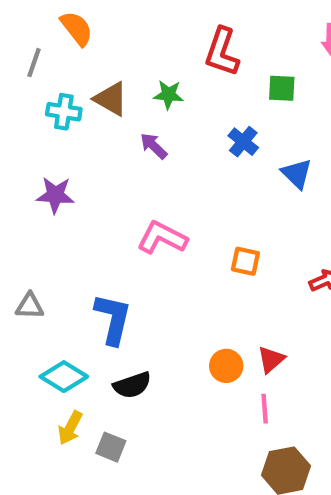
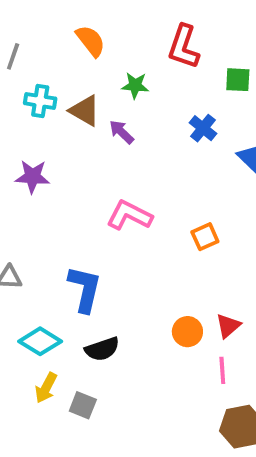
orange semicircle: (77, 28) -> (91, 41), moved
brown triangle: (111, 99) -> (85, 111), moved
orange square: (245, 261) -> (205, 237), turned -36

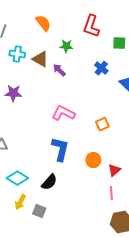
blue L-shape: (85, 289) -> (60, 149), moved
orange circle: (187, 332) -> (93, 160), moved
black semicircle: (102, 349) -> (49, 182), turned -30

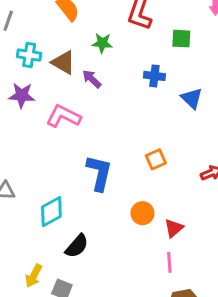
blue cross: (101, 68) -> (154, 76), turned -32
purple star: (13, 93) -> (22, 95), moved
pink L-shape: (63, 113) -> (63, 116), moved
blue L-shape: (60, 149) -> (99, 173), moved
cyan diamond: (17, 178) -> (51, 212), moved, turned -60

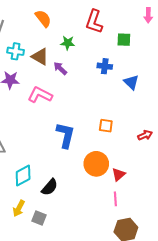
orange square: (156, 159) -> (106, 126), turned 32
cyan diamond: (51, 212) -> (23, 175), moved
orange circle: (142, 213) -> (96, 164), size x1.5

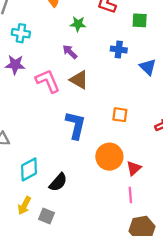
brown triangle: (40, 57) -> (79, 80), moved
pink L-shape: (40, 95) -> (48, 81), turned 40

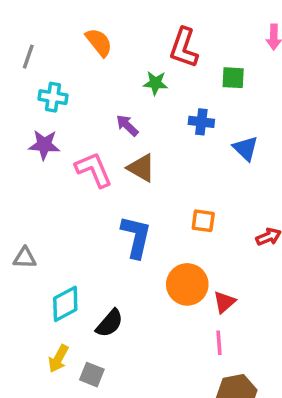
green star: (78, 24) -> (155, 83), moved

